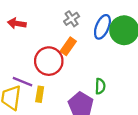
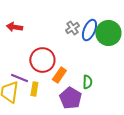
gray cross: (72, 19) -> (72, 28), moved
orange rectangle: (68, 46) -> (59, 75), moved

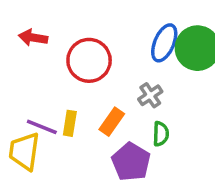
gray cross: (72, 28) -> (150, 95), moved
red circle: (42, 60) -> (89, 60), moved
yellow rectangle: (34, 89) -> (70, 123), moved

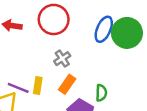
red circle: (89, 60) -> (54, 19), moved
gray cross: (150, 95) -> (62, 59), moved

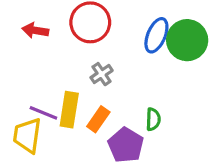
orange rectangle: (67, 84) -> (98, 119), moved
yellow rectangle: (38, 85) -> (69, 110), size x1.5

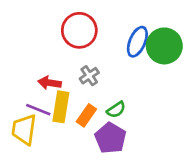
red arrow: (35, 30) -> (50, 83), moved
green semicircle: (153, 119) -> (116, 110), moved, turned 54

